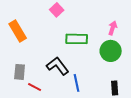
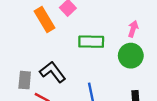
orange rectangle: (18, 31) -> (45, 20), moved
black L-shape: (58, 66) -> (53, 72), moved

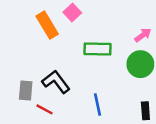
pink arrow: (133, 29) -> (143, 35), turned 35

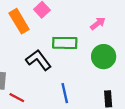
pink arrow: (143, 35) -> (98, 23), moved
black L-shape: (56, 82) -> (38, 60), moved

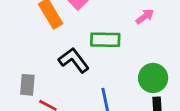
green circle: (104, 57) -> (153, 78), moved

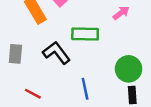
gray rectangle: (27, 85) -> (15, 54), moved

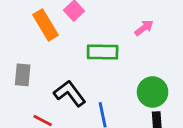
black L-shape: (56, 53) -> (70, 93), moved

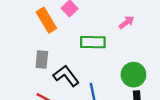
gray rectangle: (23, 75) -> (42, 60), moved

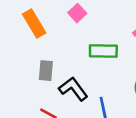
orange rectangle: (46, 20) -> (34, 24), moved

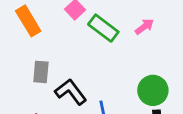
green rectangle: (103, 51) -> (103, 28), moved, turned 36

